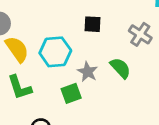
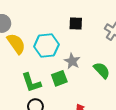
green semicircle: (120, 68) -> (102, 70), moved
green L-shape: (20, 87) -> (31, 83), moved

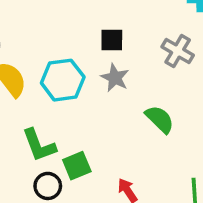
gray star: (72, 61) -> (115, 78), moved
green square: (59, 78) -> (77, 166), moved

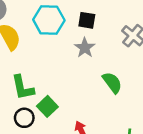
cyan hexagon: (63, 80) -> (49, 20), moved
green square: (77, 166) -> (47, 106), turned -30

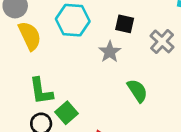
black square: (87, 20) -> (125, 24), moved

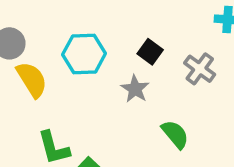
black square: (125, 24) -> (150, 52), turned 30

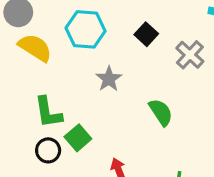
yellow semicircle: (32, 80) -> (35, 48), turned -32
gray star: (135, 89) -> (109, 79), moved

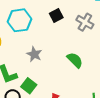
black square: (146, 34) -> (56, 15), turned 32
gray star: (109, 79) -> (34, 54), moved

